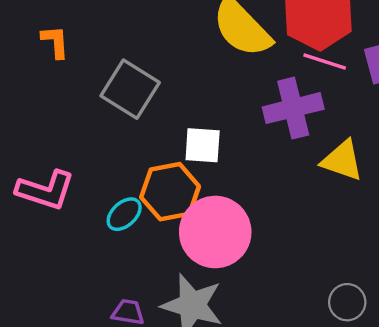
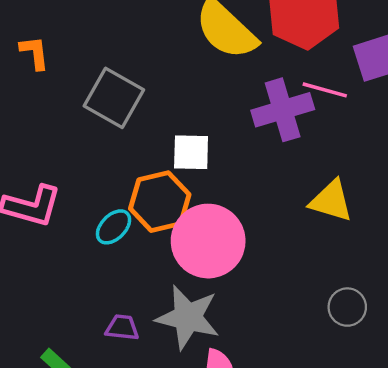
pink line: (325, 62) -> (325, 90), moved
yellow triangle: (342, 161) -> (331, 201), moved

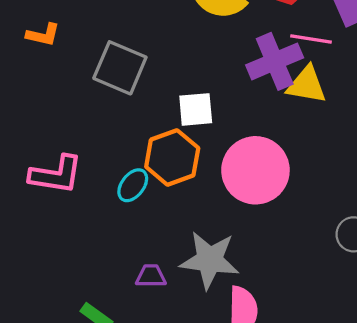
orange L-shape: (35, 53) -> (43, 35), turned 116
yellow triangle: (331, 201) -> (307, 85), moved
pink circle: (208, 241) -> (255, 170), moved

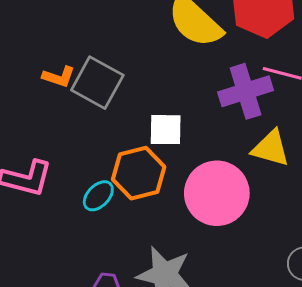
orange L-shape: (43, 35) -> (59, 77), moved
yellow triangle: (307, 85) -> (271, 148), moved

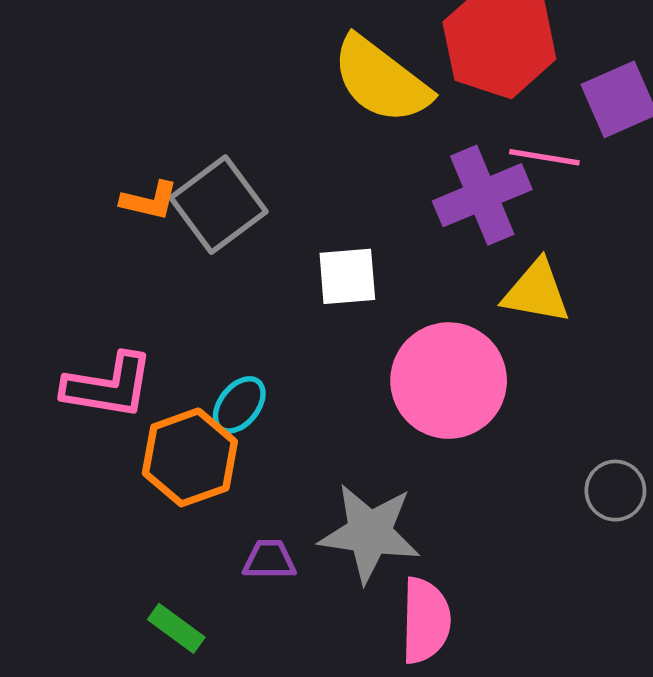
gray square: (97, 83) -> (218, 205), turned 30
orange hexagon: (139, 173) -> (190, 457), moved

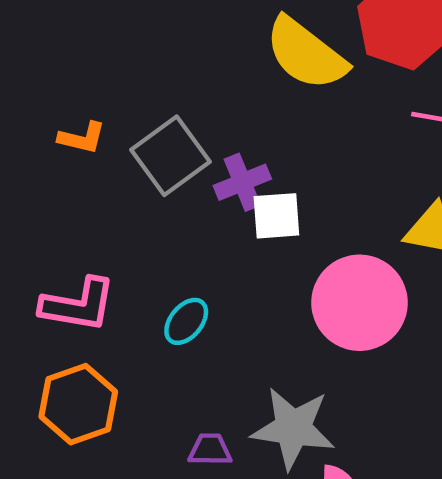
purple cross: (482, 195) -> (242, 182), moved, size x0.7
orange L-shape: (149, 201) -> (82, 138), moved
orange hexagon: (190, 457) -> (78, 404), moved

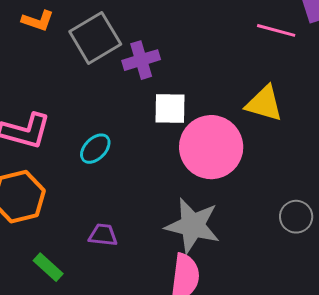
white square: (276, 216) -> (170, 108), moved
gray star: (293, 428) -> (193, 226), moved

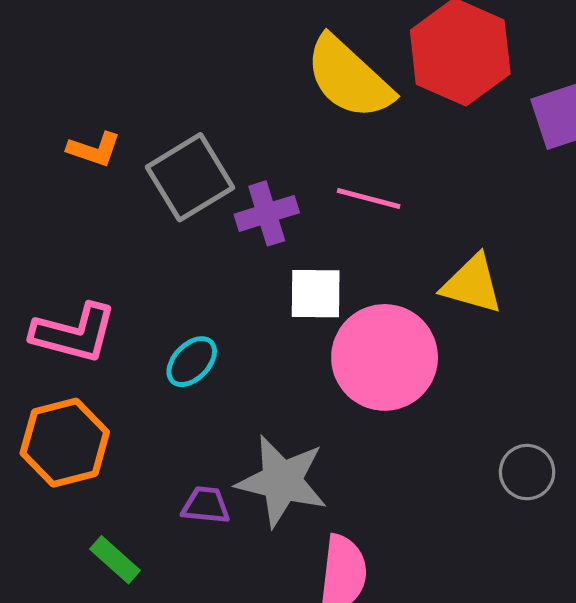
pink line: (276, 30) -> (369, 199), moved
gray star: (193, 226) -> (282, 481), moved

